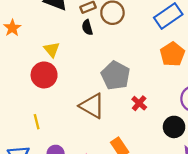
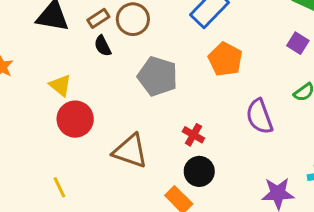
red circle: (44, 75) -> (75, 119), moved
gray pentagon: (116, 75) -> (158, 76), moved
black circle: (174, 127) -> (199, 171), moved

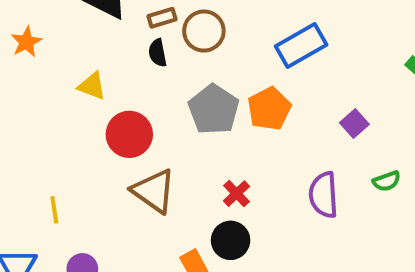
purple square: (298, 43) -> (354, 124), moved
orange pentagon: (225, 59) -> (269, 109), moved
yellow triangle: (60, 85) -> (92, 86), turned -35
red circle: (75, 119) -> (129, 134), moved

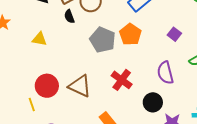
red circle: (129, 134) -> (47, 86), moved
red cross: (237, 194) -> (122, 80), size x1.5
black circle: (231, 240) -> (153, 102), moved

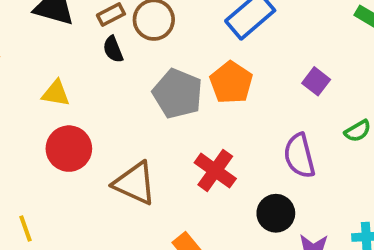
red circle: (47, 86) -> (69, 149), moved
yellow line: (32, 105) -> (25, 229), moved

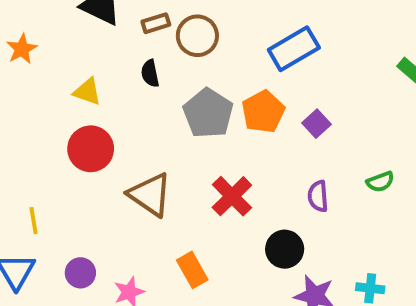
black semicircle: (113, 49) -> (150, 73), moved
purple square: (316, 81) -> (317, 124), moved
purple semicircle: (299, 156) -> (318, 196), size x0.7

